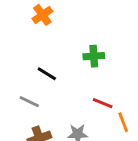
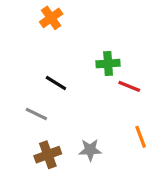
red line: (103, 103) -> (129, 86), moved

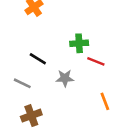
gray star: (90, 150) -> (65, 78), moved

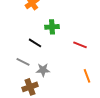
green cross: (79, 43) -> (52, 27), moved
gray star: (65, 78) -> (43, 70), moved

